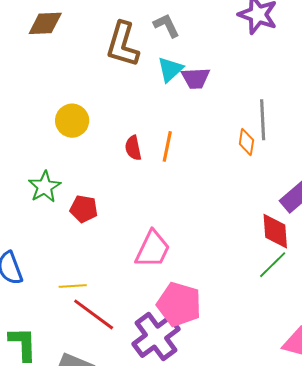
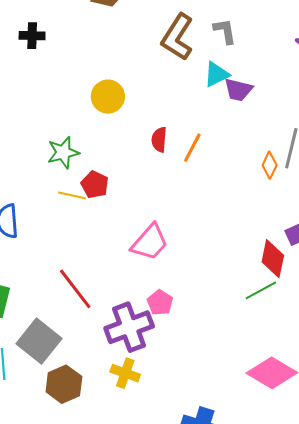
yellow line: (73, 286) -> (72, 195), moved
pink pentagon: (179, 304) -> (160, 303), size x0.6

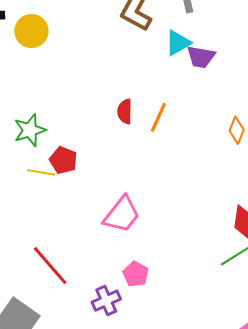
yellow circle: (108, 97) -> (31, 31), moved
purple cross: (129, 327) -> (106, 301), size x0.6

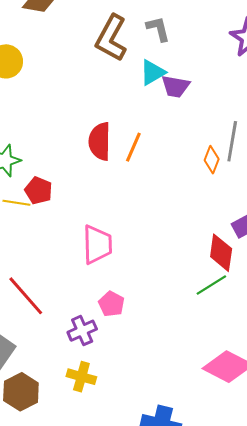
red semicircle: (125, 111) -> (100, 141), size x1.5
pink trapezoid: (122, 215) -> (97, 245), turned -39

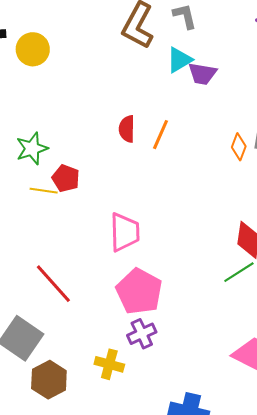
red semicircle: (100, 141) -> (127, 129), size x0.7
pink pentagon: (111, 304) -> (139, 291), size x1.8
purple cross: (82, 331) -> (142, 334), moved

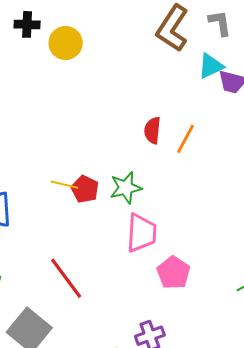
green star: (32, 149) -> (126, 188), moved
red pentagon: (66, 178) -> (85, 189), moved
pink pentagon: (139, 291) -> (173, 273), moved, size x0.7

